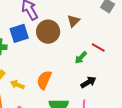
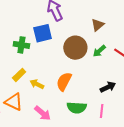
brown circle: (48, 32) -> (75, 48), moved
green arrow: (81, 58) -> (99, 51), moved

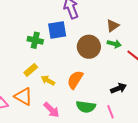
green arrow: (99, 51) -> (114, 44), moved, turned -128
pink line: (102, 111) -> (110, 112), turned -32

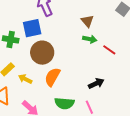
brown triangle: (113, 26) -> (87, 21), turned -32
brown circle: (89, 47) -> (42, 53), moved

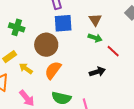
blue square: (32, 28) -> (63, 23), moved
black arrow: (96, 83) -> (97, 72), moved

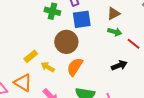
brown triangle: (95, 20) -> (114, 14), turned 40
green cross: (17, 27) -> (52, 11), moved

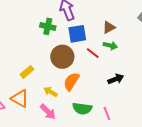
red line: (134, 44) -> (93, 53), moved
yellow arrow: (48, 67) -> (50, 92), moved

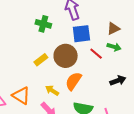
green cross: (48, 26) -> (43, 24), moved
yellow rectangle: (27, 72) -> (41, 60), moved

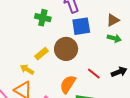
red line: (96, 54) -> (94, 74), moved
orange semicircle: (73, 81) -> (68, 84), moved
yellow arrow: (52, 90) -> (27, 69), moved

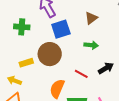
green arrow: (114, 38) -> (91, 45), moved
yellow rectangle: (41, 54) -> (26, 63), turned 32

